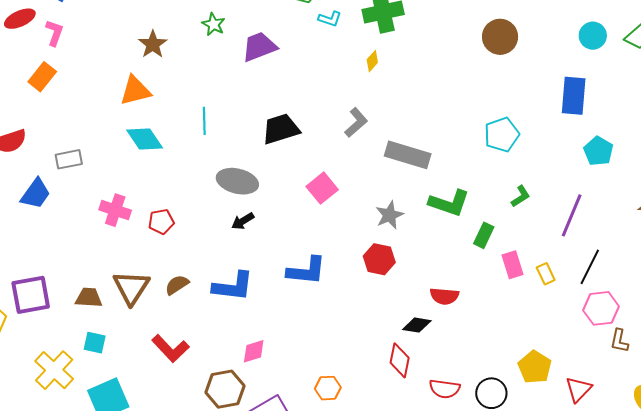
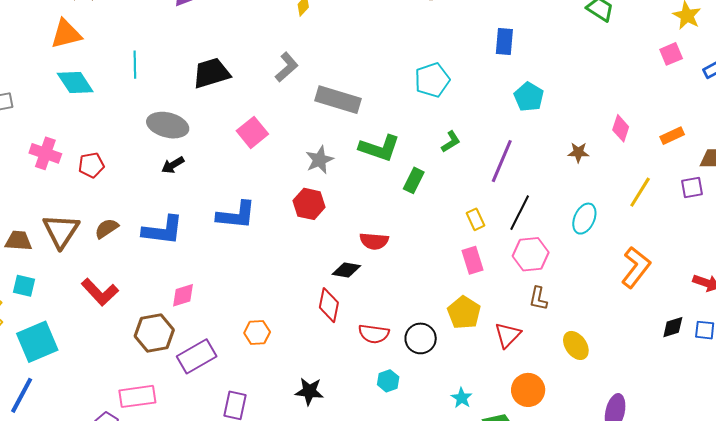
blue rectangle: (574, 96) -> (504, 41), size x0.7
pink rectangle: (513, 265) -> (472, 260), moved
brown L-shape: (619, 341) -> (538, 299), moved

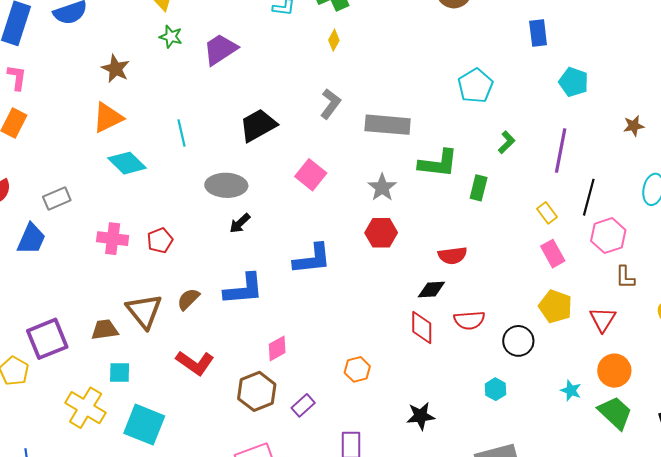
red semicircle: (374, 334) -> (469, 320), moved
cyan square: (37, 342) -> (144, 425), turned -33
purple rectangle: (197, 356) -> (303, 405), size x0.6
orange circle: (528, 390) -> (614, 371), moved

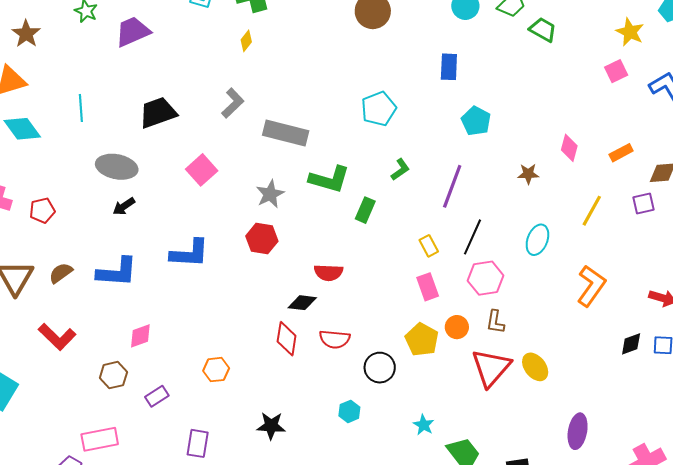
red triangle: (603, 319) -> (491, 368), moved, size x1.5
orange circle: (614, 371) -> (457, 327), moved, size x0.7
brown hexagon: (257, 391) -> (113, 375), size x0.7

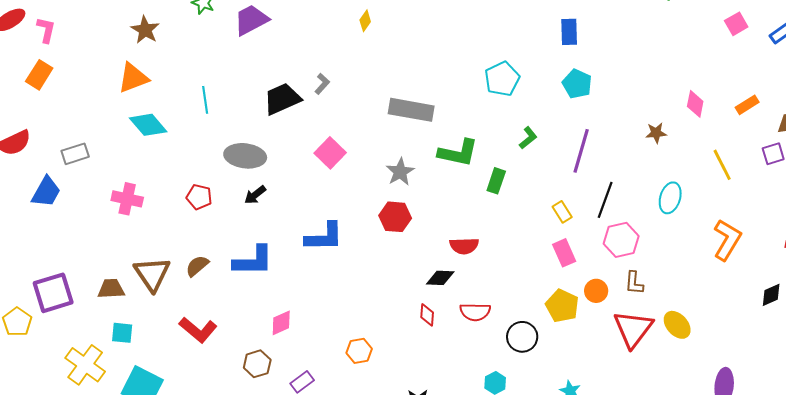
gray L-shape: (233, 103) -> (322, 84), moved, size x0.7
cyan pentagon: (476, 121) -> (577, 84), moved
red pentagon: (42, 210) -> (199, 197), moved, turned 30
yellow line: (592, 211) -> (722, 165), turned -52
red diamond: (287, 339) -> (427, 315), size x0.7

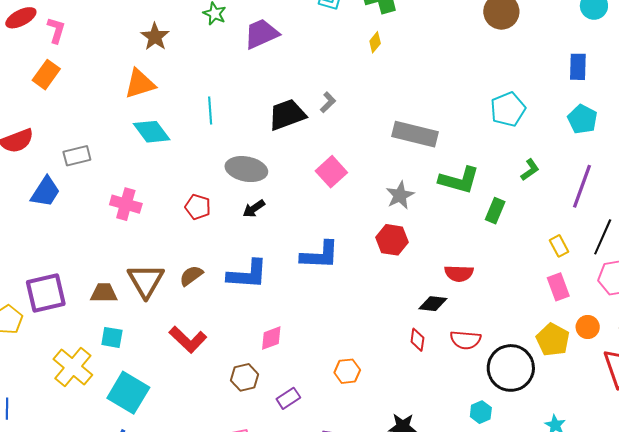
black circle: (522, 337) -> (511, 368), size x1.5

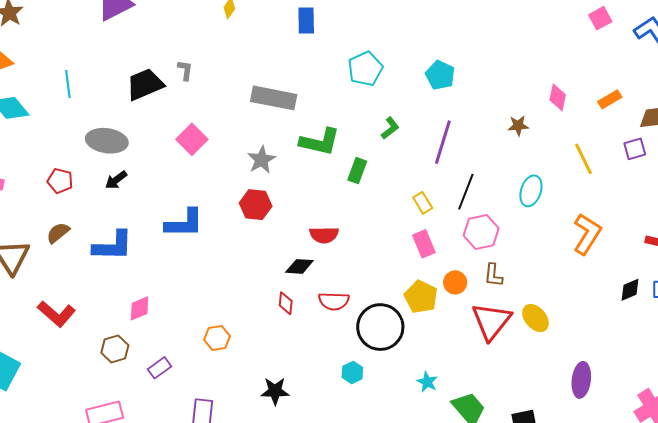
blue rectangle: (578, 67) -> (306, 21), moved
gray L-shape: (328, 102) -> (185, 70), turned -35
brown semicircle: (191, 276) -> (58, 233), moved

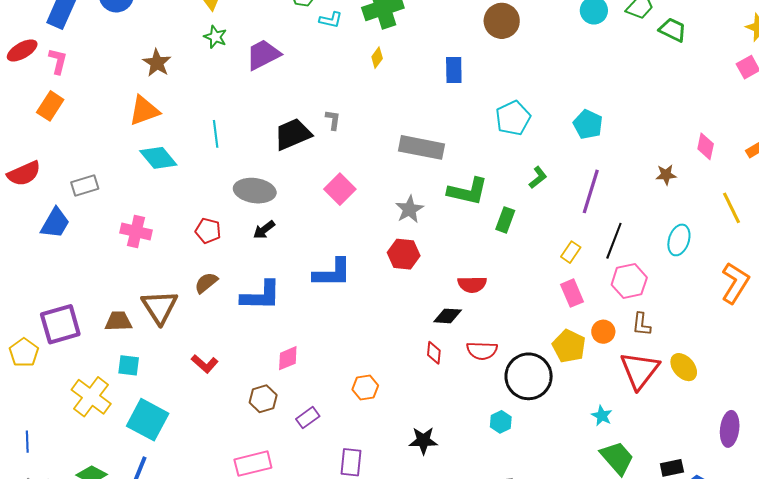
yellow rectangle: (423, 203) -> (571, 252), turned 65
red L-shape: (56, 314) -> (205, 364), size x0.7
cyan star: (427, 382) -> (602, 416), moved

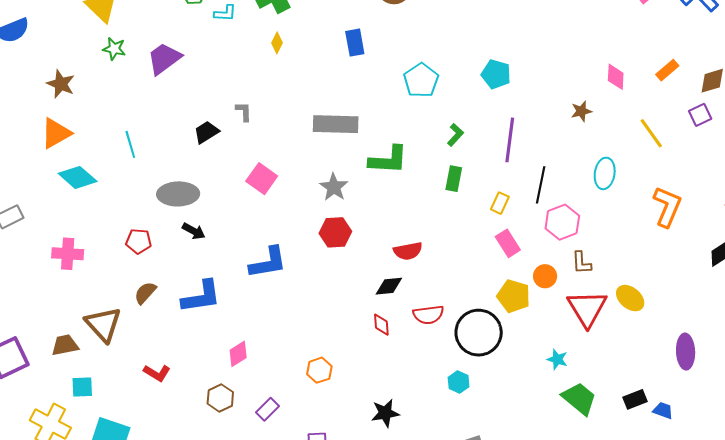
black trapezoid: (293, 134) -> (206, 132), size x0.7
green rectangle: (505, 220) -> (454, 179), moved
black arrow: (264, 230) -> (194, 231), turned -105

